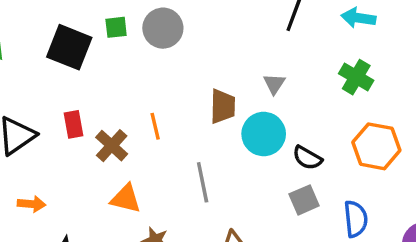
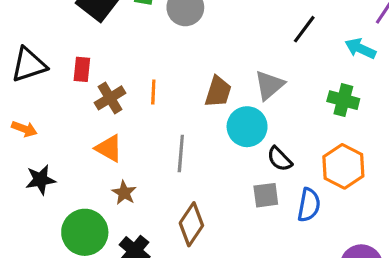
green cross: (356, 77) -> (343, 100), turned -32
gray triangle: (274, 84) -> (269, 85), size x1.5
blue semicircle: (356, 219) -> (309, 205), moved

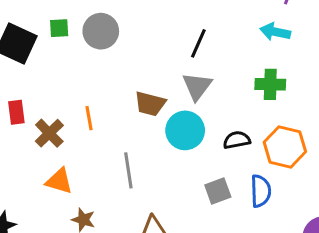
black line: (304, 29) -> (198, 43), moved
brown trapezoid: (218, 92) -> (150, 104), turned 100
black semicircle: (280, 159) -> (237, 140), moved, turned 136

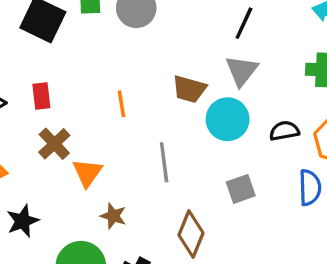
brown cross: (49, 133) -> (54, 144), moved
orange triangle: (59, 181) -> (87, 173), turned 48
gray square: (218, 191) -> (241, 189), moved

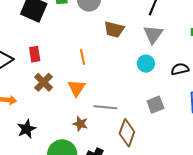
brown trapezoid: (189, 89) -> (114, 29), moved
cyan circle: (228, 119) -> (146, 64), size x0.7
gray line: (164, 162) -> (105, 107), moved, turned -75
orange triangle: (87, 173) -> (77, 88), moved

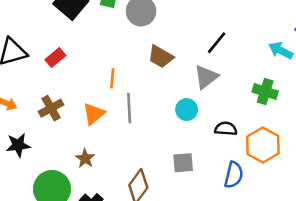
red rectangle: (35, 54) -> (55, 58), turned 42
brown cross: (44, 82) -> (51, 108), moved
gray line: (105, 107) -> (129, 108), moved, turned 65

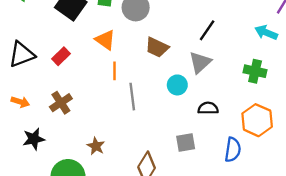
cyan circle: (187, 110) -> (177, 85), moved
orange triangle: (94, 114) -> (105, 40), moved, turned -40
black semicircle: (226, 129) -> (208, 108), moved

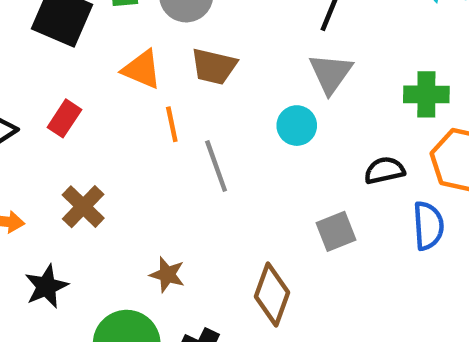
brown trapezoid: (157, 47) -> (214, 66), moved
green cross: (255, 71) -> (426, 94), moved
black semicircle: (208, 108) -> (384, 170), moved

